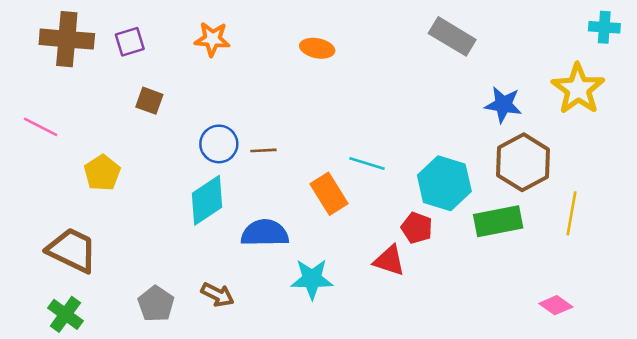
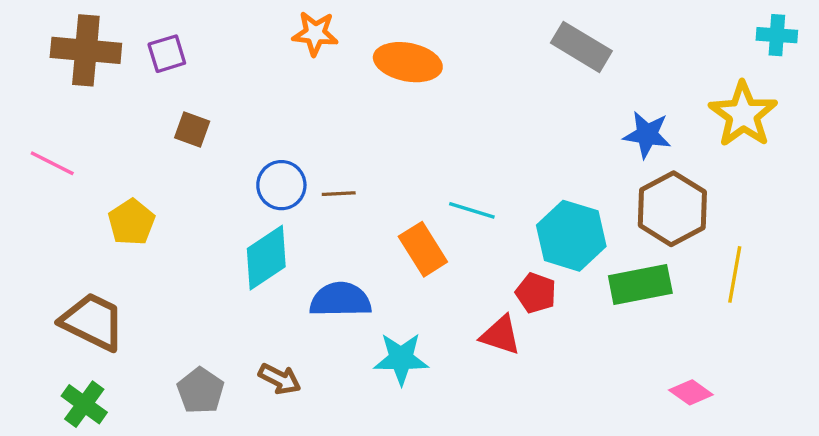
orange star: (212, 39) -> (315, 33), moved
orange ellipse: (317, 48) -> (408, 62), size x1.5
pink diamond: (556, 305) -> (691, 392), moved

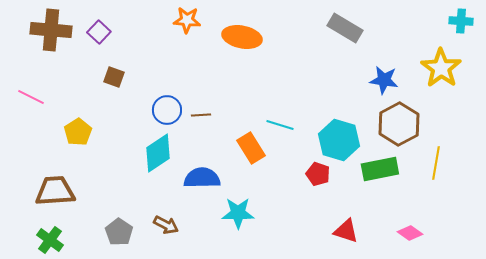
purple square: (167, 54) -> (99, 32), turned -30
brown trapezoid: (93, 322) -> (55, 191), turned -30
red triangle: (500, 335) -> (346, 231), moved

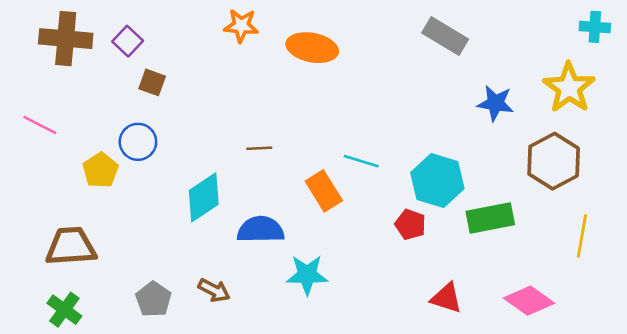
brown square: (114, 77) -> (152, 82), moved
blue circle: (167, 110) -> (138, 142), moved
brown hexagon: (399, 124) -> (554, 161), moved
yellow line: (436, 163) -> (582, 236), moved
pink diamond: (410, 233) -> (529, 301), size x1.5

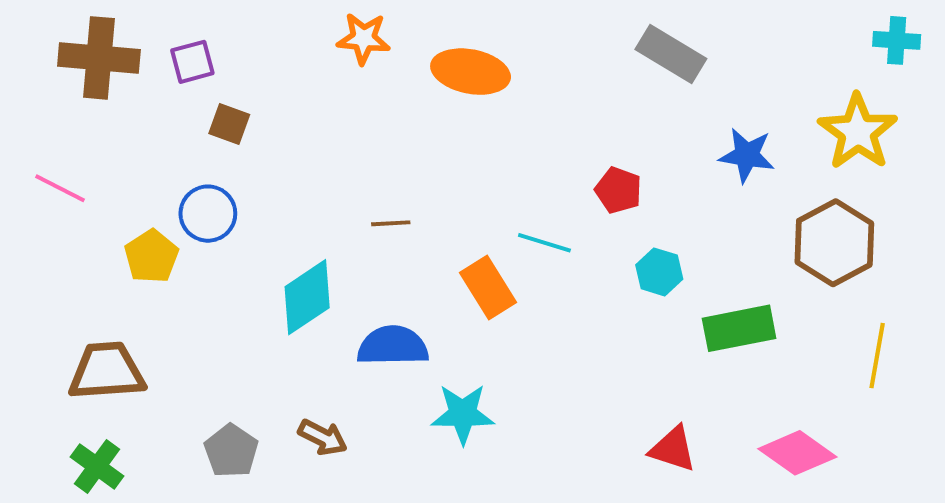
purple square: (128, 41) -> (192, 62), turned 32
cyan hexagon: (437, 181) -> (659, 272), size x0.6
red pentagon: (410, 224) -> (618, 190), moved

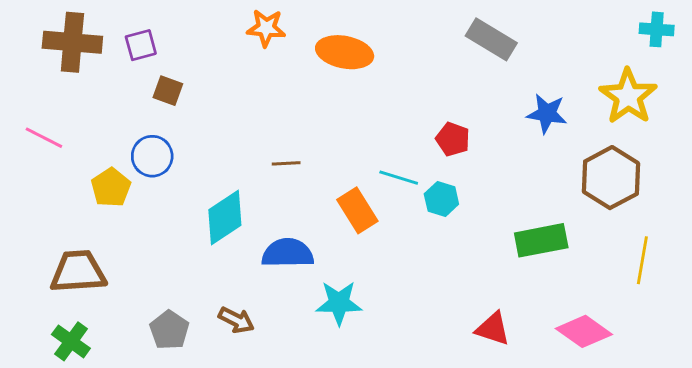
cyan hexagon: (659, 272) -> (441, 199), moved

